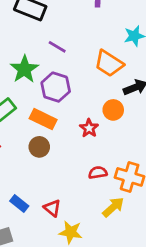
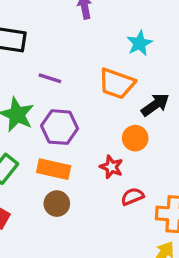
red semicircle: (98, 173) -> (132, 196), moved

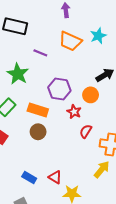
orange trapezoid: (117, 84) -> (70, 41), moved
purple hexagon: (60, 127) -> (59, 89), moved
red semicircle: (132, 196) -> (86, 131), turned -40

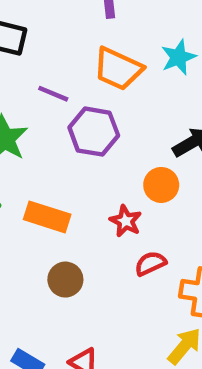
purple hexagon: (59, 89) -> (94, 132), moved
red semicircle: (86, 131) -> (150, 263), turned 32
brown circle: (38, 132) -> (65, 280), moved

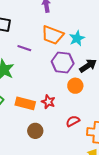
cyan star: (178, 57) -> (77, 38), moved
purple hexagon: (94, 132) -> (63, 62), moved
red star: (126, 221) -> (48, 102), moved

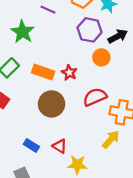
red semicircle: (73, 121) -> (95, 97), size x1.5
brown circle: (35, 131) -> (52, 104), size x1.5

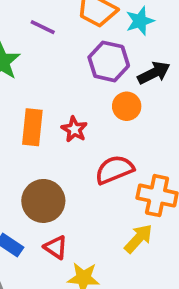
orange rectangle: (43, 72) -> (32, 127), turned 75
brown circle: (52, 104) -> (43, 201), moved

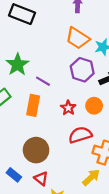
purple line: (43, 27) -> (43, 81), moved
orange circle: (127, 106) -> (94, 106), moved
red star: (74, 129) -> (68, 108), moved

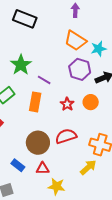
red semicircle: (80, 135) -> (66, 136), moved
red triangle: (41, 178) -> (43, 168), turned -40

